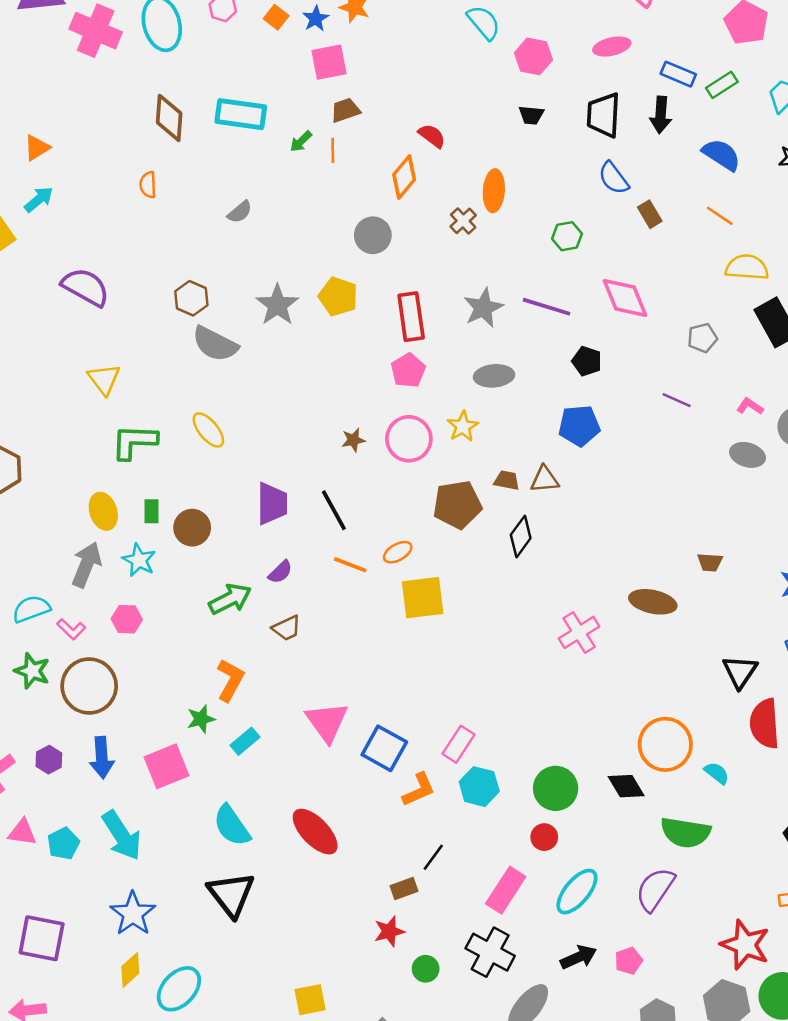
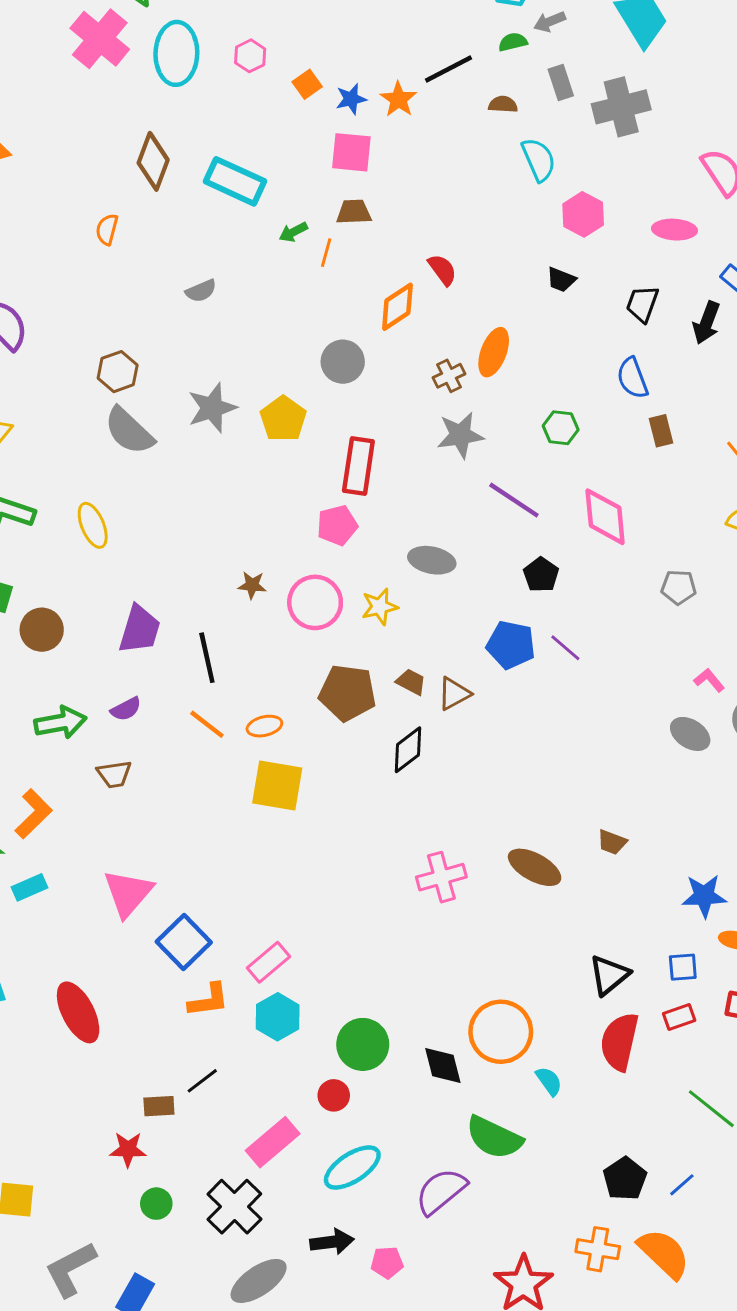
black trapezoid: (604, 115) -> (642, 304), size x0.7
gray star: (483, 308) -> (460, 435), moved
purple line: (677, 400) -> (565, 648), moved
brown triangle: (545, 479) -> (454, 694), turned -40

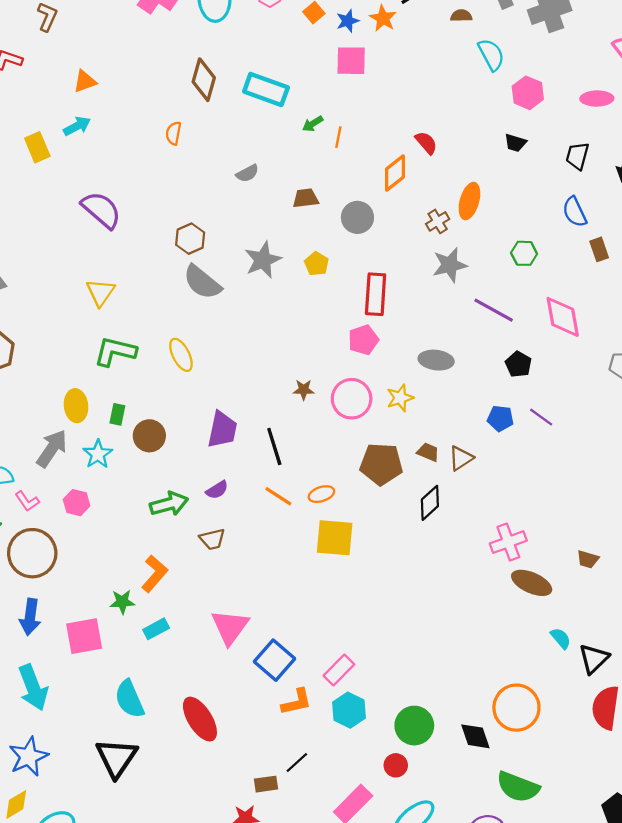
brown trapezoid: (354, 212) -> (306, 198), moved
yellow pentagon: (283, 419) -> (317, 264), size x0.7
blue pentagon: (511, 645) -> (500, 418), size x0.7
pink cross: (441, 877) -> (508, 542), moved
cyan semicircle: (549, 1081) -> (561, 638), moved

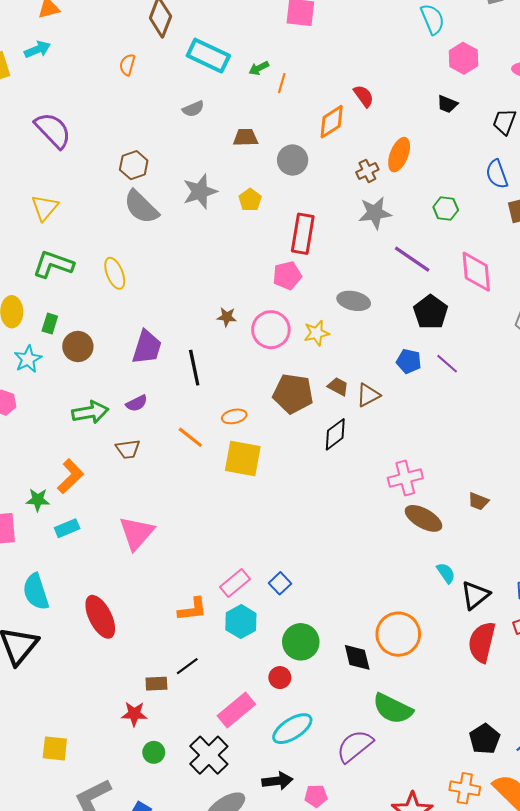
cyan rectangle: (266, 89) -> (208, 56), moved
black pentagon: (518, 364) -> (431, 312), size x1.4
orange line: (278, 496) -> (190, 437), moved
blue square: (274, 660) -> (280, 583), moved, size x0.6

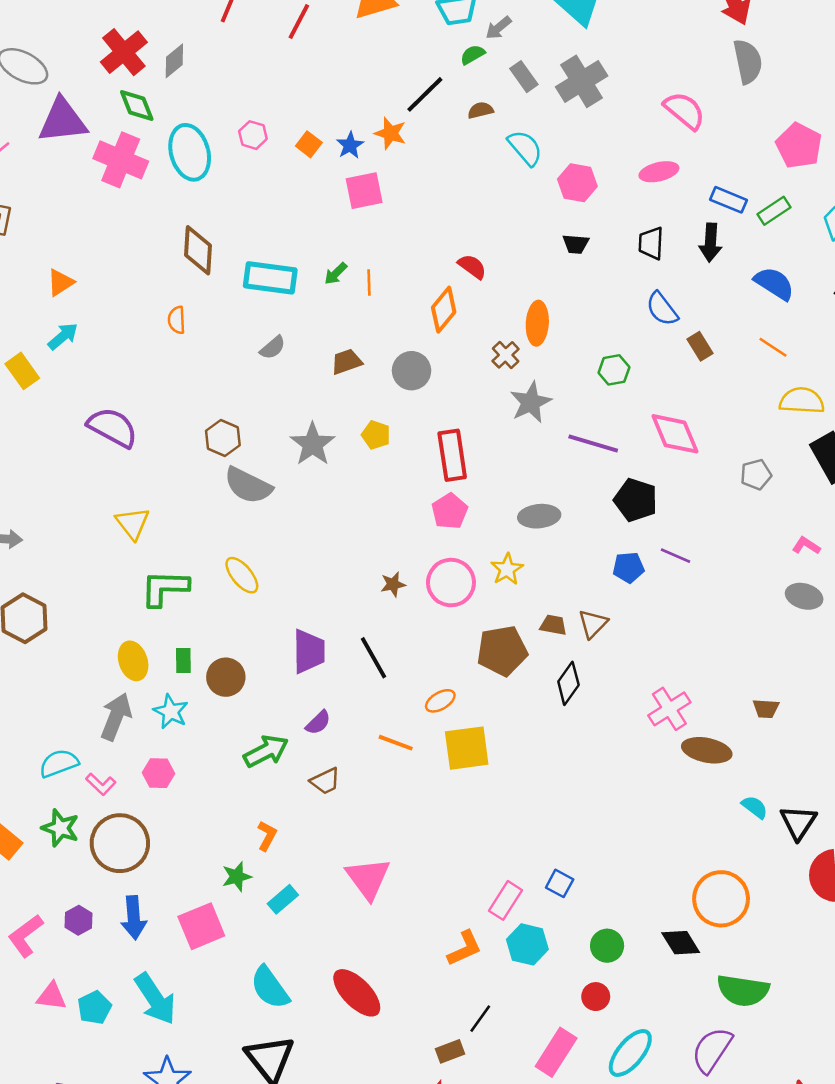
orange L-shape: (70, 476) -> (267, 836), size x0.7
green circle: (301, 642) -> (607, 946), size x0.7

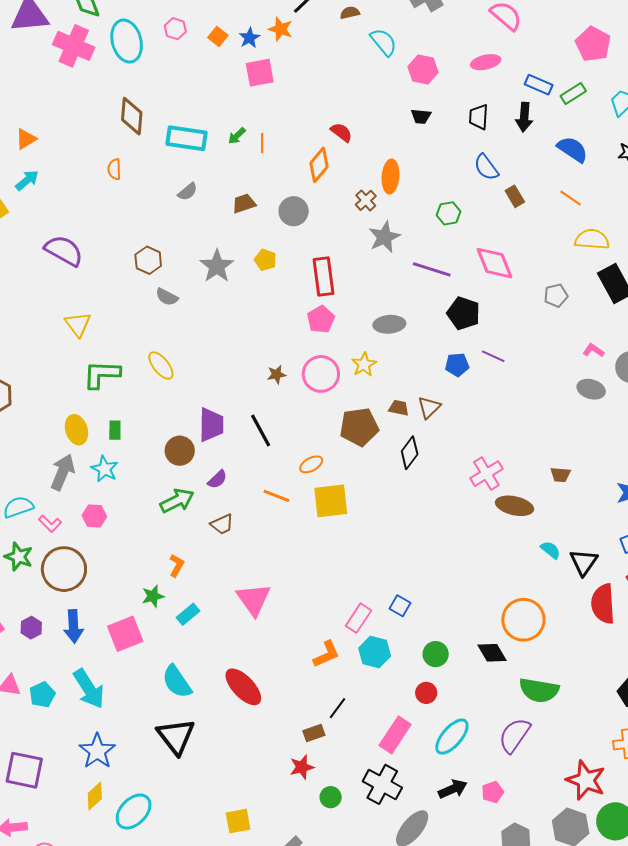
gray semicircle: (248, 485) -> (167, 297), size x0.6
brown circle: (226, 677) -> (180, 451), moved

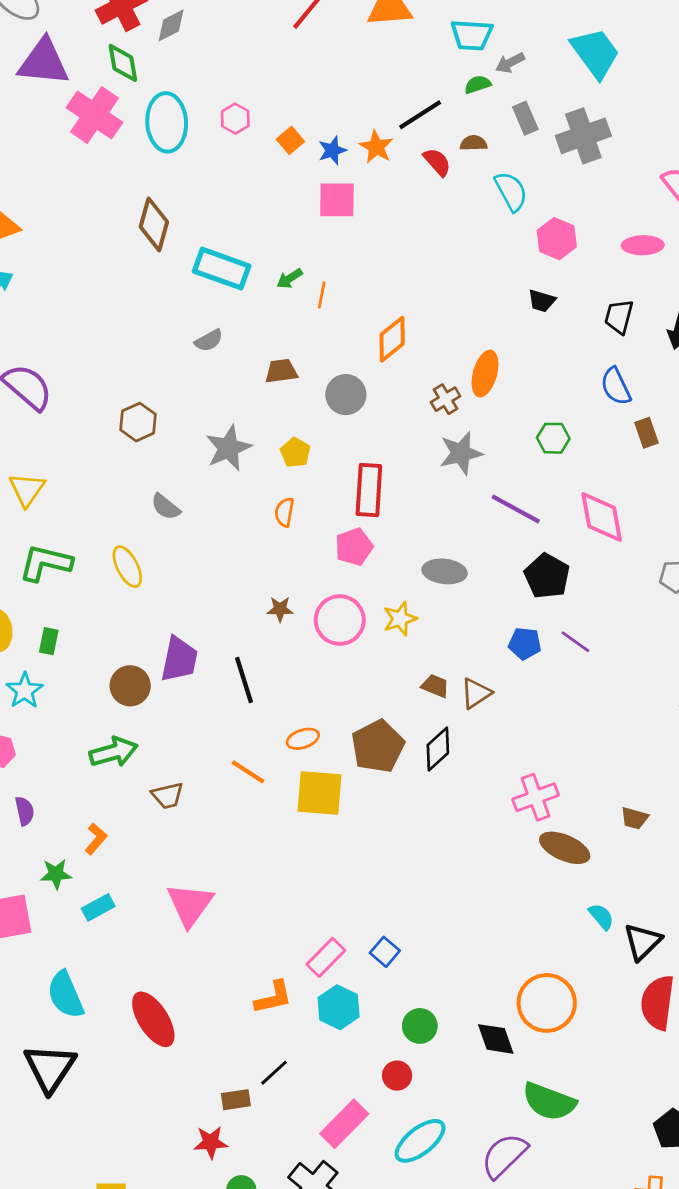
red semicircle: (341, 132) -> (437, 162), moved
orange semicircle: (114, 169) -> (284, 512), moved
gray semicircle: (167, 297) -> (166, 507), moved
brown pentagon: (359, 427) -> (378, 746), moved, turned -30
purple semicircle: (217, 479) -> (25, 811), moved, turned -70

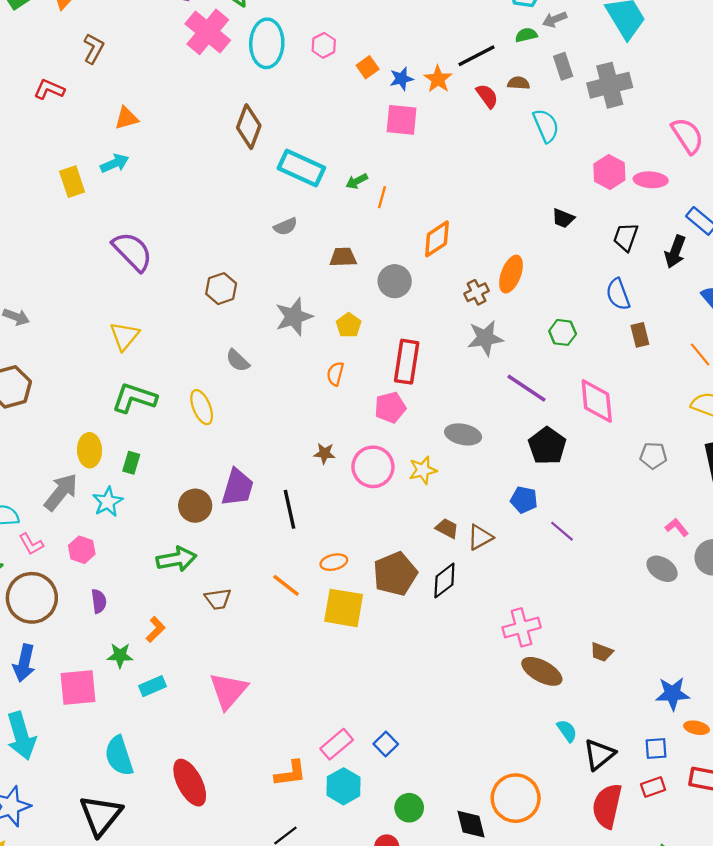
pink hexagon: (557, 239) -> (609, 172), moved
purple line: (575, 642) -> (562, 531), moved

